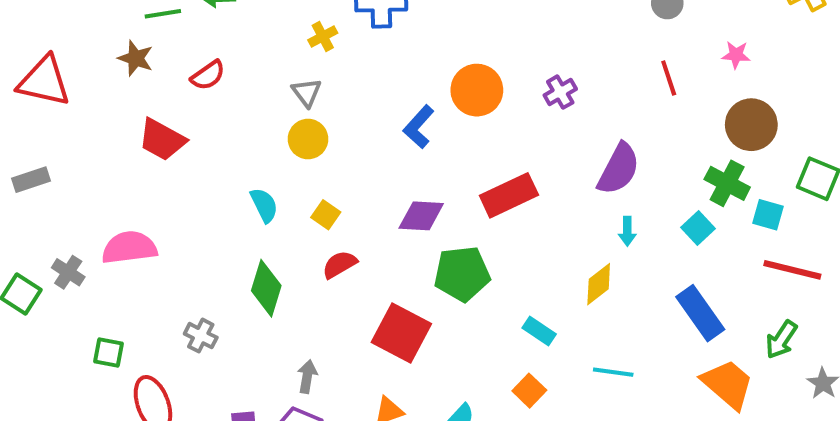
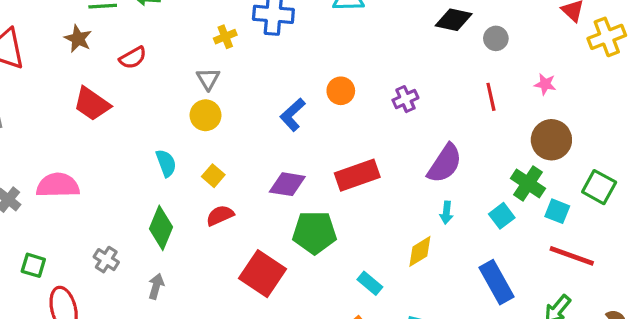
orange circle: (477, 90) -> (341, 91), size x0.7
gray arrow: (307, 376) -> (156, 286), moved

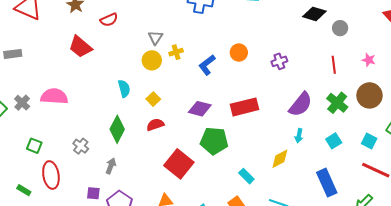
yellow cross: (225, 37) -> (176, 52), moved
green cross: (528, 183) -> (337, 103), moved

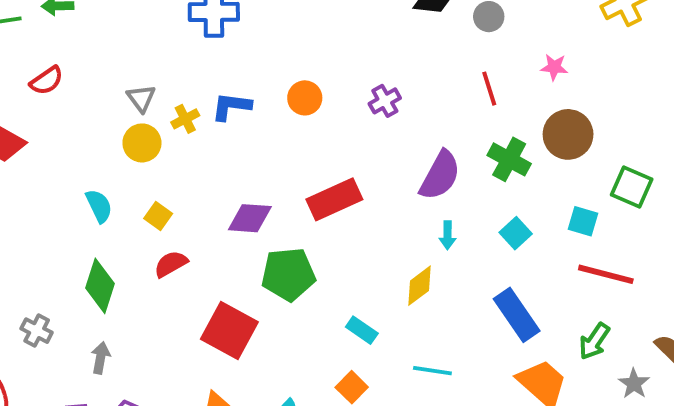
blue L-shape: (207, 65) -> (231, 106), moved, turned 55

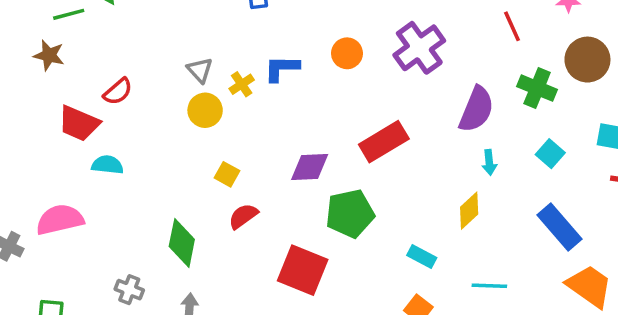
red semicircle: (47, 81) -> (118, 92), moved
purple cross: (385, 101) -> (419, 48), size x1.8
cyan semicircle: (99, 206) -> (107, 165), moved, turned -52

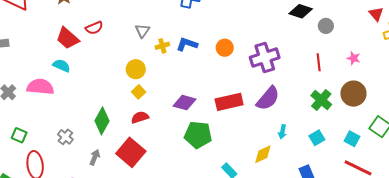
purple semicircle: (476, 109) -> (268, 98), moved
yellow circle: (205, 110) -> (136, 69), moved
cyan semicircle: (107, 165) -> (61, 66), moved
red square: (303, 270) -> (131, 152), moved

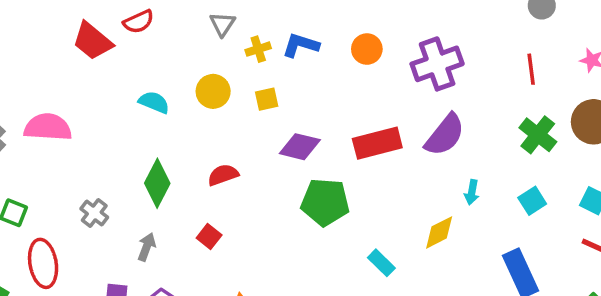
cyan semicircle: (61, 66) -> (154, 102), moved
yellow square: (139, 92) -> (267, 99), moved, turned 32
red square: (131, 152) -> (209, 236), size x0.5

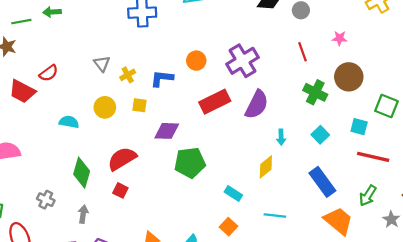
blue L-shape: (301, 45) -> (162, 78), moved
yellow square: (267, 99) -> (140, 105), turned 32
red rectangle: (377, 143) -> (215, 102), moved
red semicircle: (223, 175) -> (122, 159), size x1.5
red square: (209, 236) -> (120, 190), moved

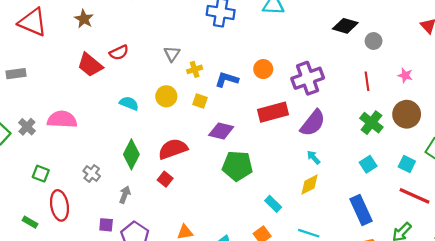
cyan arrow: (281, 137) -> (314, 157), moved, turned 128

